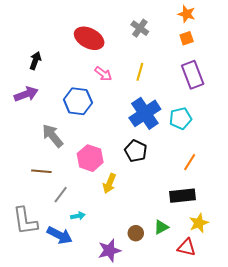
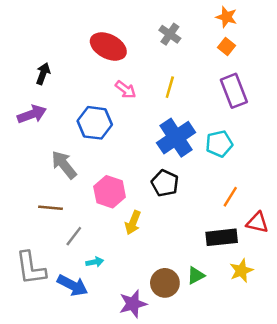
orange square: (187, 38) -> (227, 46), turned -32
brown circle: (136, 233) -> (165, 283), size x1.5
red triangle: (187, 247) -> (257, 223), moved

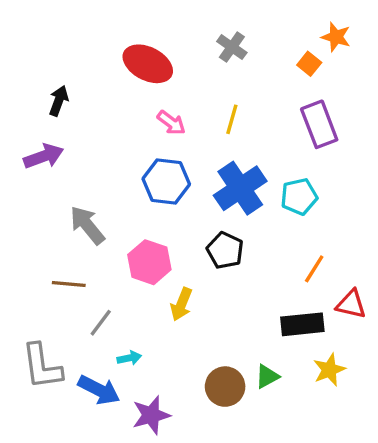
orange star: (227, 17) -> (336, 37), moved
blue hexagon: (95, 123) -> (166, 181), moved
purple star: (133, 304) -> (151, 415), moved

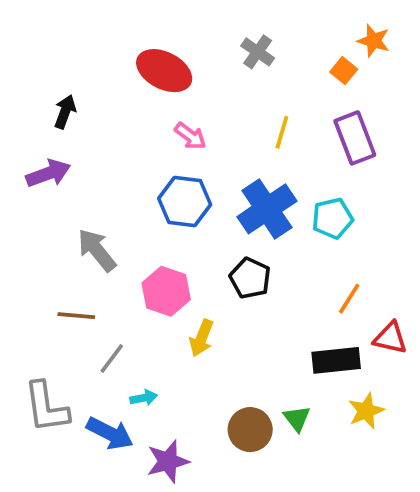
yellow line: (232, 119) -> (282, 132), moved
green triangle: (267, 376) -> (297, 418), turned -40

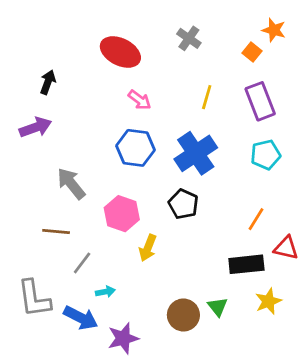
cyan pentagon: (332, 218) -> (266, 155), moved

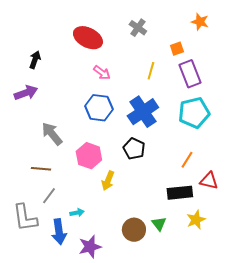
orange square: (252, 52) -> (177, 49), moved, turned 32
cyan pentagon: (266, 155) -> (194, 113), size x1.4
gray line: (82, 263) -> (49, 196), moved
blue arrow: (81, 318) -> (59, 232), turned 55

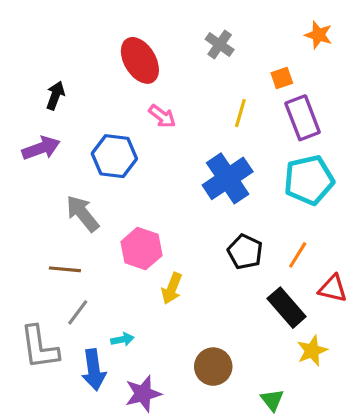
red ellipse: (88, 38) -> (140, 60), turned 32
blue hexagon: (99, 108) -> (114, 156), moved
black pentagon: (134, 149) -> (245, 252), moved
black rectangle: (180, 193) -> (287, 308), turned 55
green triangle: (159, 224) -> (272, 400), moved

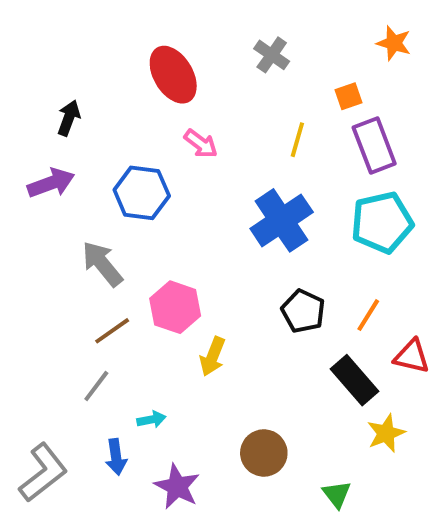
brown line: (65, 269) -> (112, 331), moved, turned -40
gray L-shape: (39, 347) -> (43, 473), moved, turned -120
blue arrow: (94, 370) -> (116, 457), size x0.7
purple star: (143, 394) -> (177, 486), turned -30

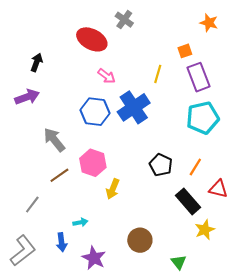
gray cross: (272, 55) -> (124, 20), moved
red ellipse: (173, 75) -> (92, 39), turned -32
blue hexagon: (142, 193) -> (95, 112), moved
blue cross: (282, 220) -> (134, 107), moved
gray line: (96, 386) -> (32, 205), moved

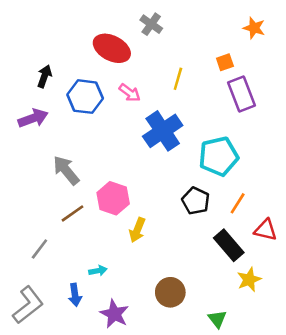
yellow line: (158, 74) -> (178, 79), moved
blue hexagon: (95, 112) -> (85, 97), moved
cyan pentagon: (203, 118) -> (219, 156), moved

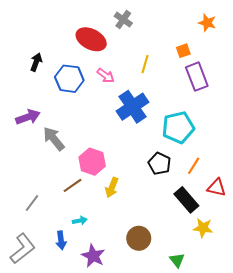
purple arrow: (33, 118) -> (28, 117), moved
brown line: (72, 213) -> (72, 185), moved
yellow star: (249, 280) -> (203, 228), turned 30

